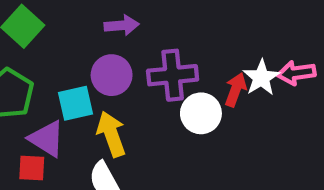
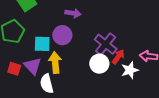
purple cross: (173, 75) -> (106, 44), moved, turned 30
white star: (261, 78) -> (130, 70), moved
purple triangle: (47, 139) -> (33, 66), moved

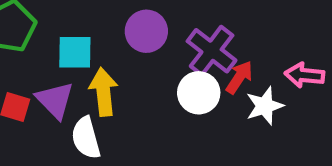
purple circle: (62, 35) -> (146, 31), moved

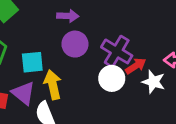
red arrow: (239, 77) -> (136, 66), turned 30
white star: (265, 106) -> (153, 82), turned -30

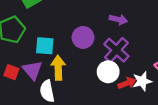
purple arrow: (68, 16) -> (118, 19), moved
red arrow: (136, 66) -> (127, 83), moved
white star: (153, 82) -> (142, 81), turned 30

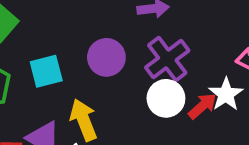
cyan square: (45, 46) -> (46, 71), moved
purple cross: (116, 50) -> (167, 59), turned 30

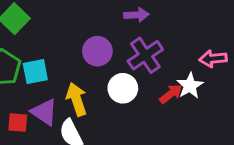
cyan square: (46, 71) -> (35, 72), moved
white circle: (166, 98) -> (123, 88), moved

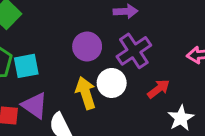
white star: (190, 86) -> (181, 118), moved
yellow arrow: (77, 99) -> (86, 93), moved

